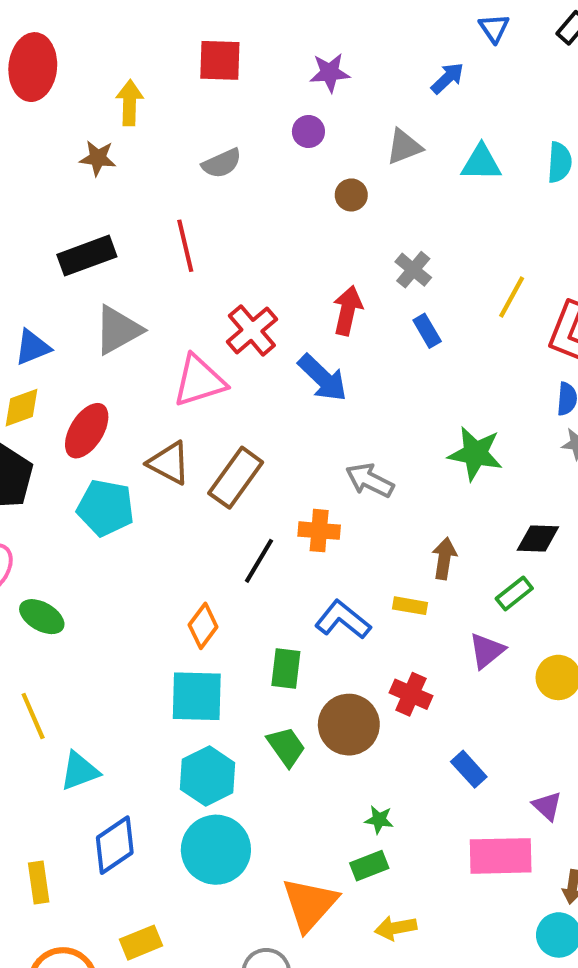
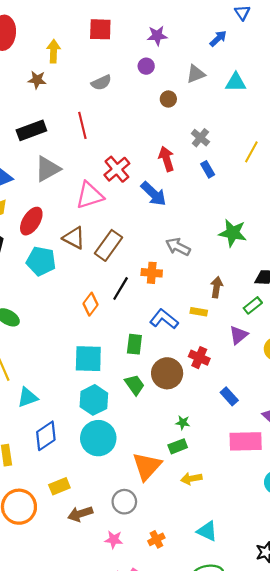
red arrow: (348, 311) -> (166, 159), turned -30
orange diamond: (203, 626) -> (91, 304), moved

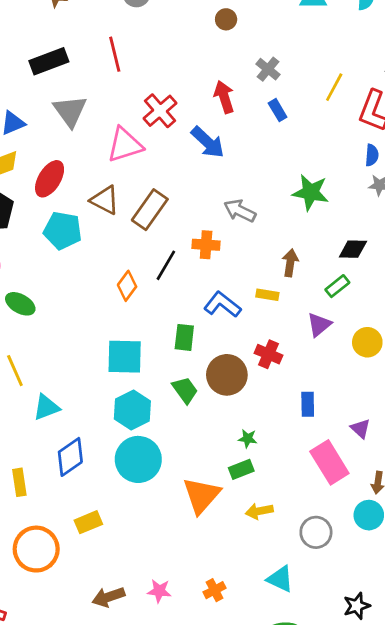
gray triangle: (48, 169) -> (70, 111), turned -36
blue rectangle: (229, 396) -> (308, 404), turned 42
pink rectangle: (246, 441) -> (329, 462), turned 60
gray circle: (124, 502) -> (316, 532), moved
brown arrow: (80, 514) -> (108, 597), moved

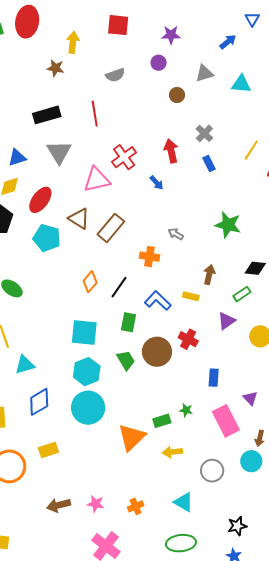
blue arrow: (208, 142) -> (157, 183), size x0.6
gray arrow: (240, 211) -> (176, 234), size x0.7
black line: (166, 265) -> (119, 287), moved
green star: (248, 439) -> (186, 410), moved

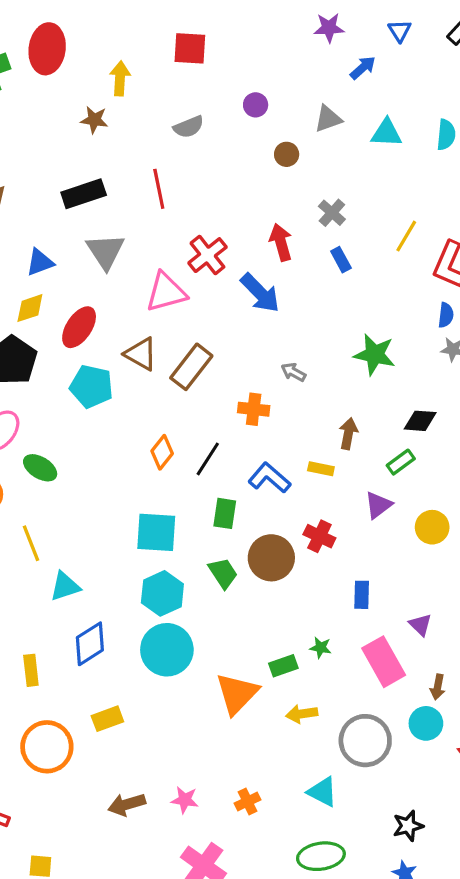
purple star: (171, 35) -> (329, 28), moved
blue arrow: (157, 183) -> (260, 293), size x1.8
gray circle: (212, 471) -> (365, 741), size x1.4

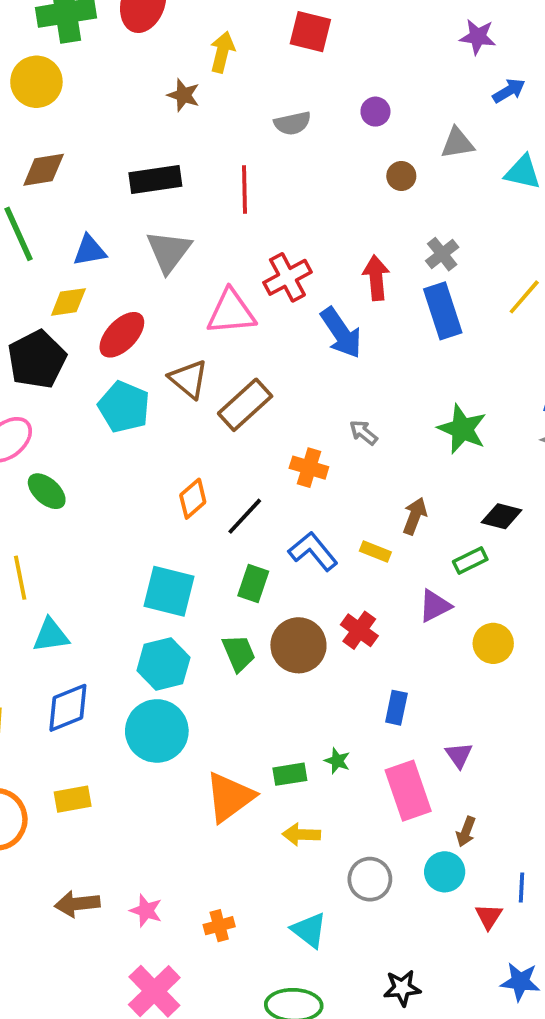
blue rectangle: (341, 260) -> (443, 311), size x1.8
gray circle: (365, 741) -> (370, 879), size x0.7

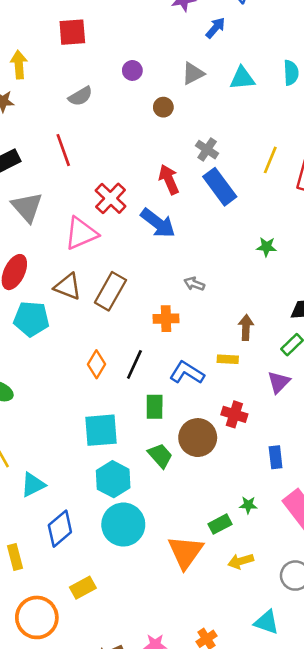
green star: (462, 429) -> (266, 247), moved, size x0.6

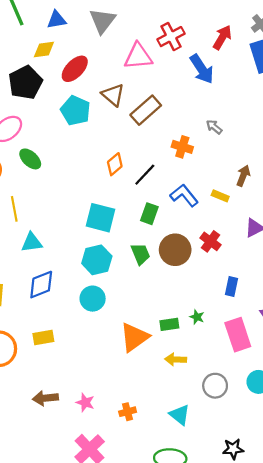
red arrow: (169, 179) -> (222, 37), turned 35
cyan circle: (123, 525) -> (93, 299), size x0.7

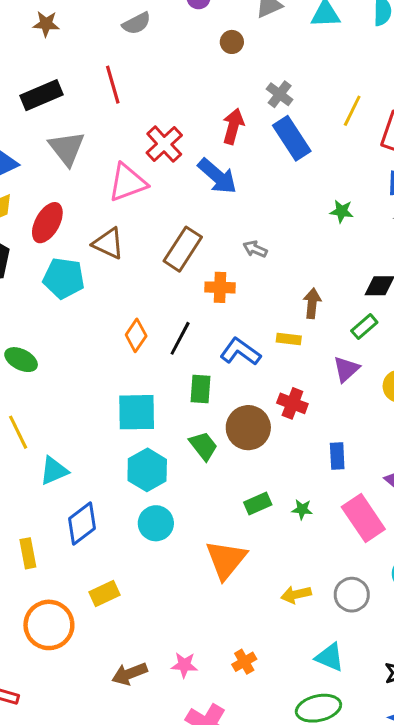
brown rectangle: (146, 110) -> (183, 249), moved
green rectangle: (169, 324) -> (258, 504), moved
yellow arrow: (176, 359) -> (296, 594), moved
cyan triangle: (180, 415) -> (330, 657), moved

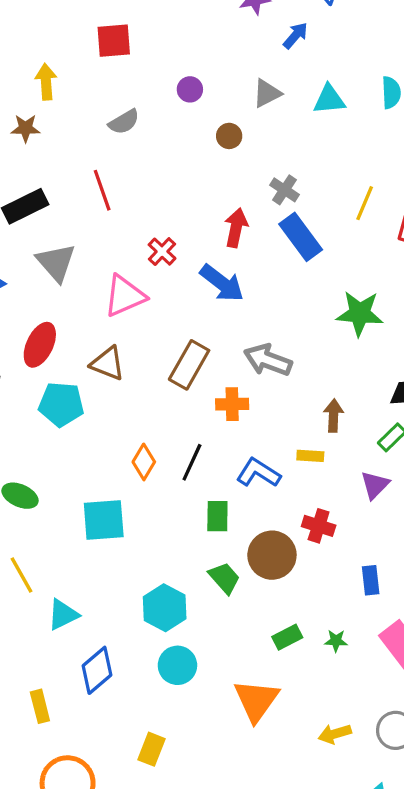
red cross: (164, 144) -> (162, 252), size x0.7
green star: (342, 211) -> (360, 313), size x1.8
gray arrow: (255, 249) -> (268, 360), size x1.8
cyan square: (137, 412) -> (104, 520), moved
yellow rectangle: (104, 593) -> (152, 749), moved, turned -40

